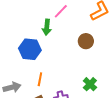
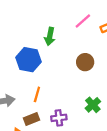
pink line: (61, 11) -> (83, 21), moved
brown circle: (86, 41) -> (85, 62), moved

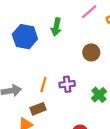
blue hexagon: (29, 60) -> (25, 37), moved
purple cross: (59, 118) -> (67, 84), moved

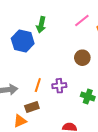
green arrow: (56, 27) -> (41, 25), moved
green cross: (99, 95) -> (88, 96), turned -32

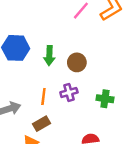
green arrow: (41, 25) -> (49, 56), moved
brown circle: (82, 58) -> (77, 62), moved

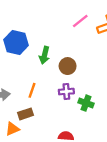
purple cross: (69, 92) -> (66, 92), moved

